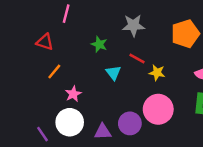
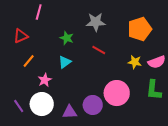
red triangle: (45, 42) -> (21, 36), turned -42
cyan triangle: (113, 73) -> (65, 62), moved, turned 32
yellow star: (157, 73) -> (135, 62), moved
purple line: (43, 134) -> (19, 106), moved

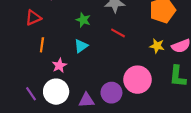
orange line: (29, 61) -> (42, 45), turned -32

